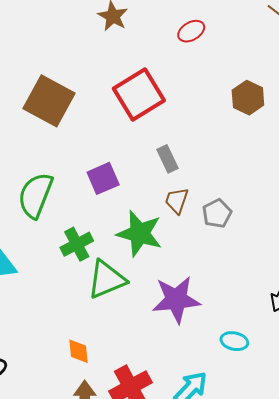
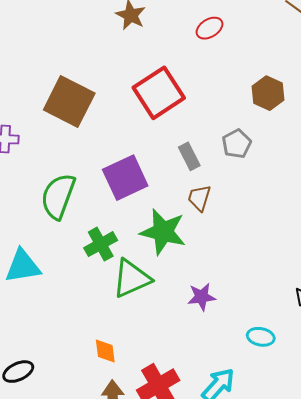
purple square: (103, 178) -> (125, 178), size x1.4
gray pentagon: (217, 214) -> (237, 144), moved
purple star: (176, 300) -> (202, 297), size x0.6

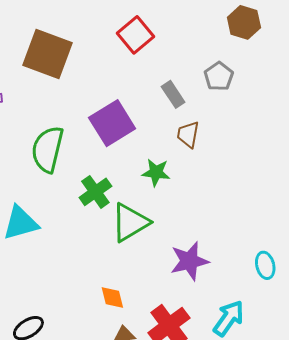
red square: (159, 93) -> (136, 35), size x0.7
green star: (163, 232) -> (156, 172), size x0.6
purple star: (202, 297) -> (189, 261), moved, size x1.4
cyan ellipse: (261, 337) -> (265, 265), turned 72

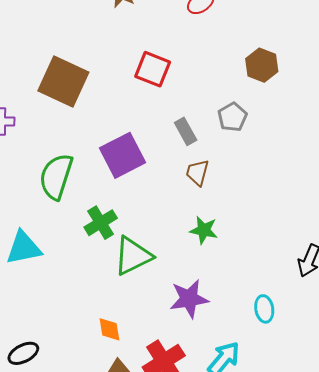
red square: (136, 35) -> (153, 69), turned -33
green star: (156, 172) -> (204, 230), moved

